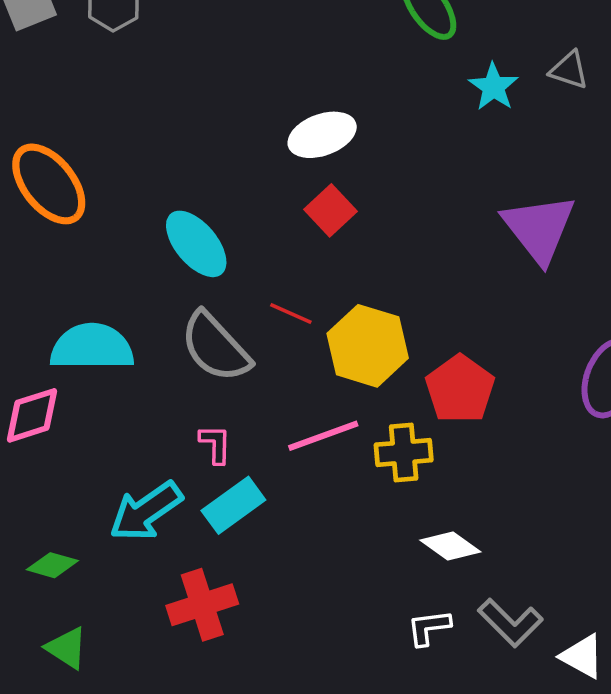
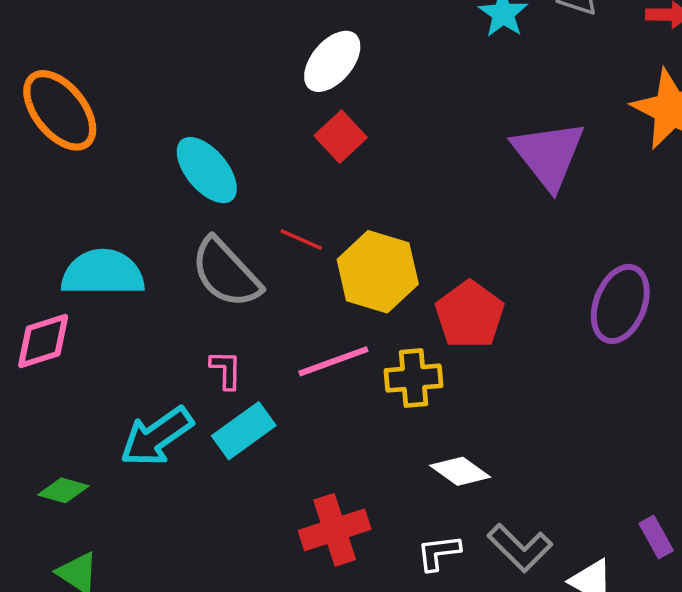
white ellipse: (322, 135) -> (332, 61), turned -30
red cross: (202, 605) -> (335, 530), moved

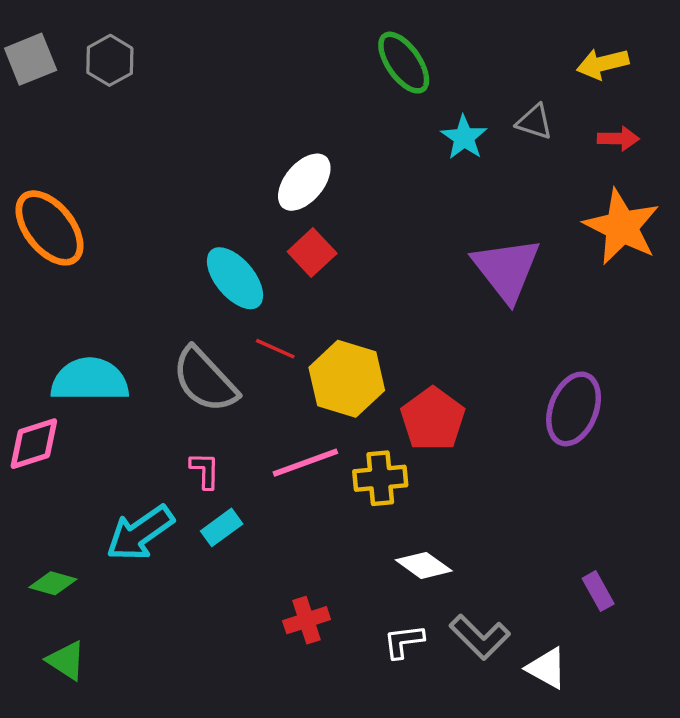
cyan ellipse: (207, 170) -> (235, 278), moved
cyan rectangle: (244, 431) -> (222, 527), size x0.7
red cross: (335, 530) -> (307, 620), size x0.7
purple rectangle: (656, 537) -> (598, 591), moved

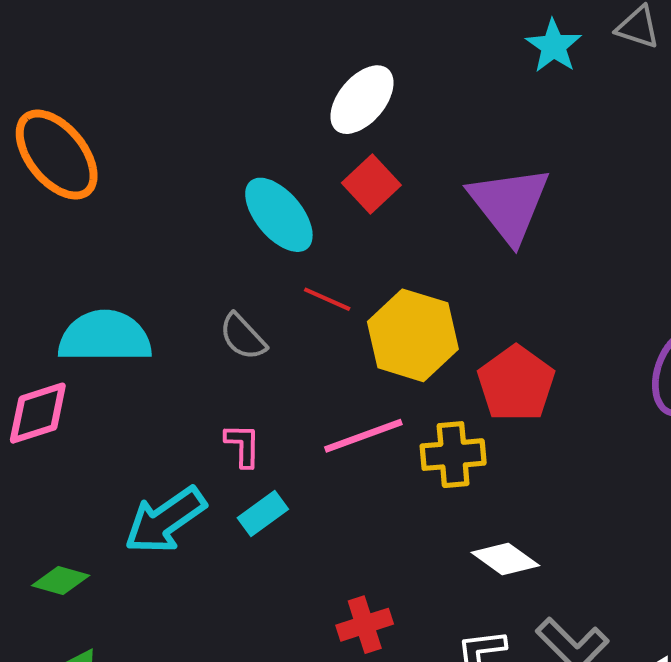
purple triangle: (507, 269) -> (509, 204), moved
gray semicircle: (205, 380) -> (243, 337), size x0.6

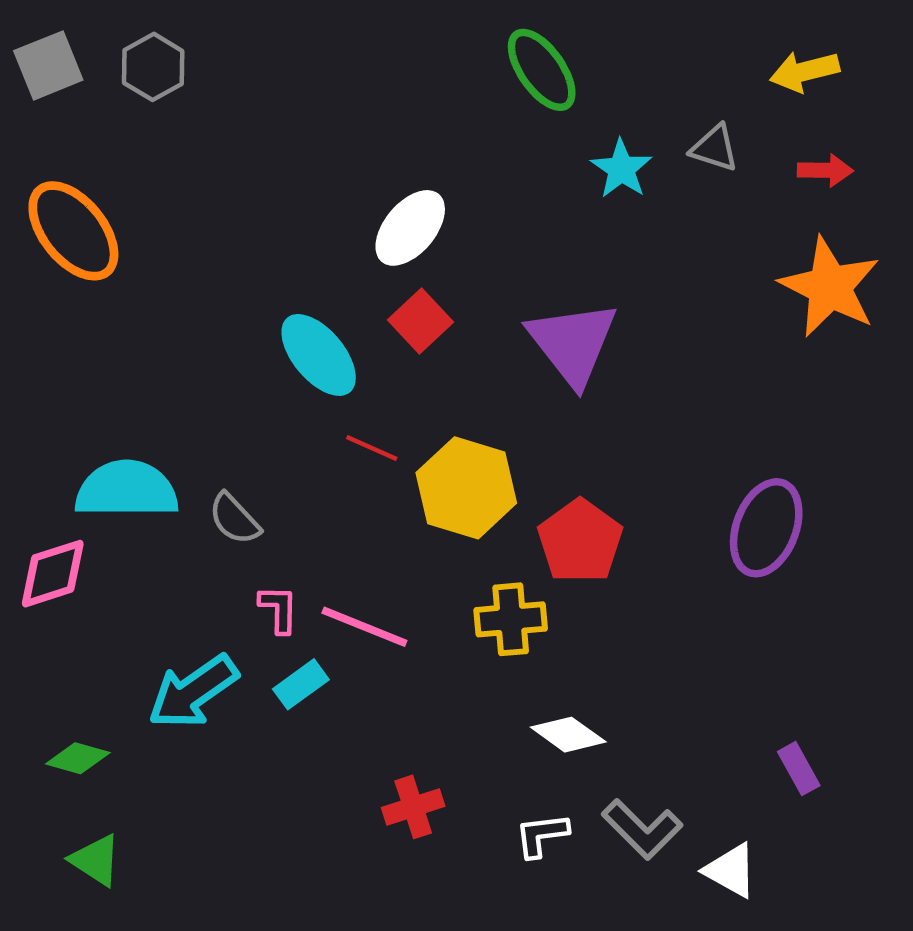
orange ellipse: (57, 155) -> (73, 231), moved
gray semicircle: (243, 337) -> (234, 519), moved
pink line: (363, 436) -> (364, 627), moved, turned 42

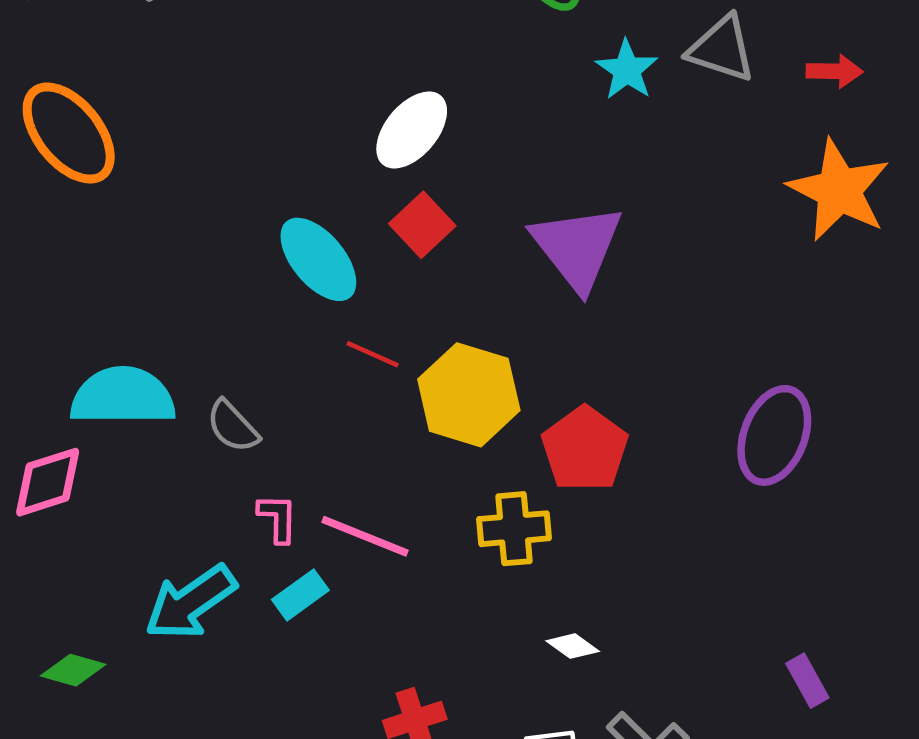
gray triangle: (714, 148) -> (722, 49), size x1.4
white diamond: (568, 735) -> (573, 646), size x0.7

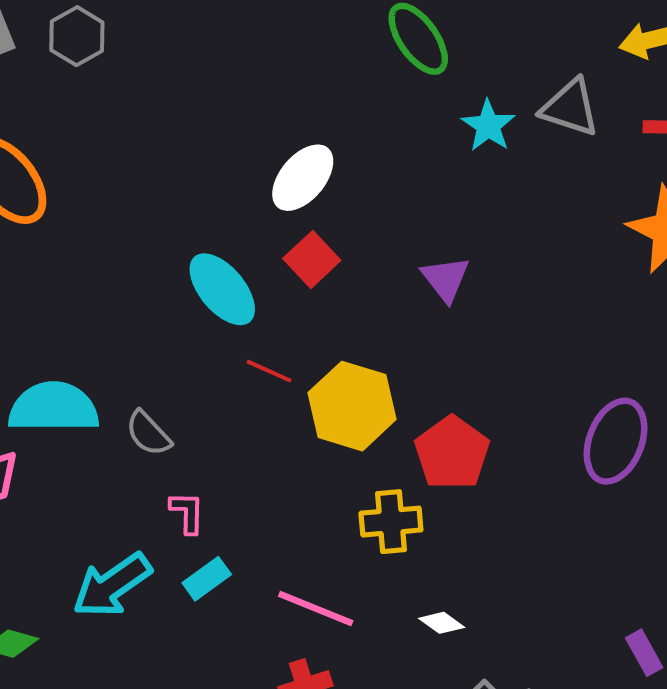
purple triangle: (577, 247) -> (445, 279), size x0.6
pink line: (365, 536) -> (316, 609), moved

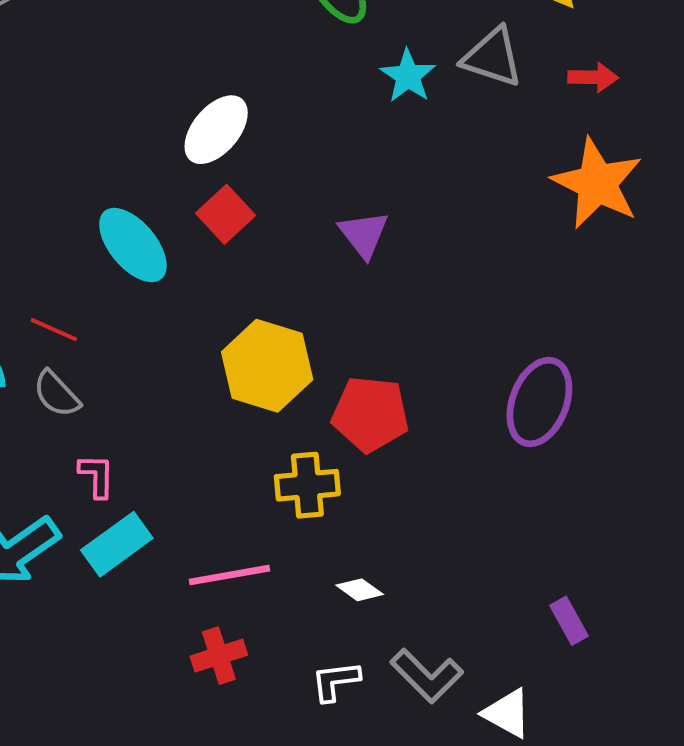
red line: (269, 371) -> (54, 330), moved
red pentagon: (452, 453) -> (370, 414), turned -30
cyan rectangle: (207, 579) -> (117, 544), size x1.4
pink line: (316, 609) -> (230, 575), turned -32

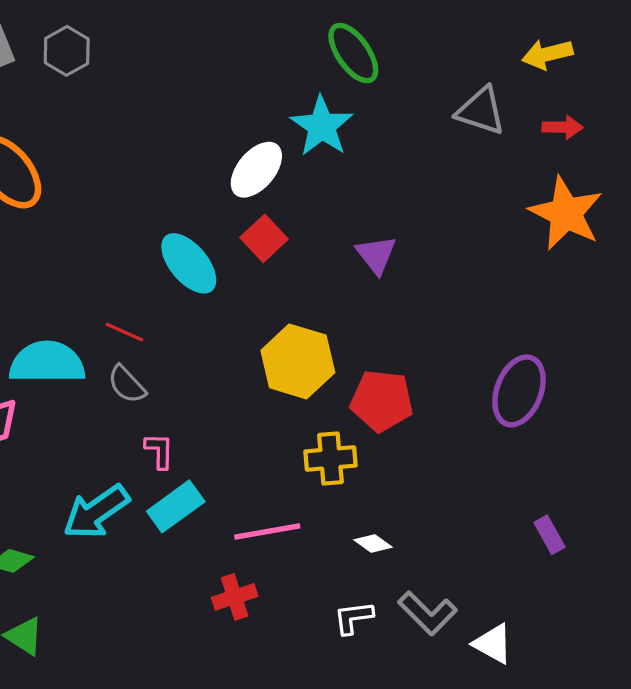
cyan star: (408, 76) -> (322, 126), moved, size x1.4
purple rectangle: (569, 621) -> (550, 535), moved
red cross: (219, 656) -> (235, 597), moved

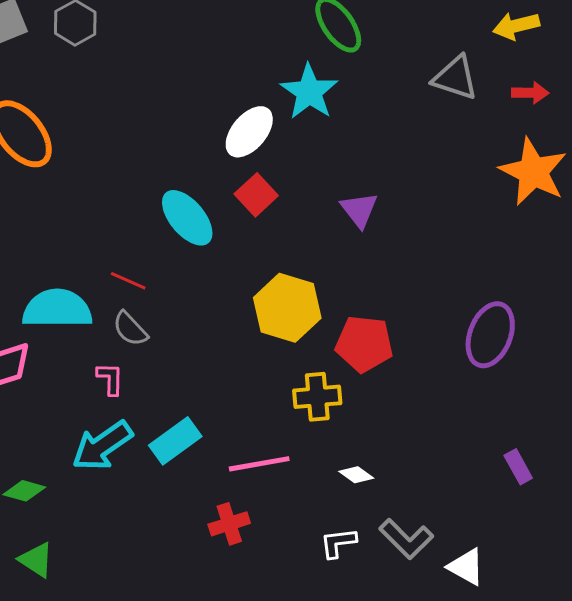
pink L-shape: (159, 451) -> (110, 379), moved

